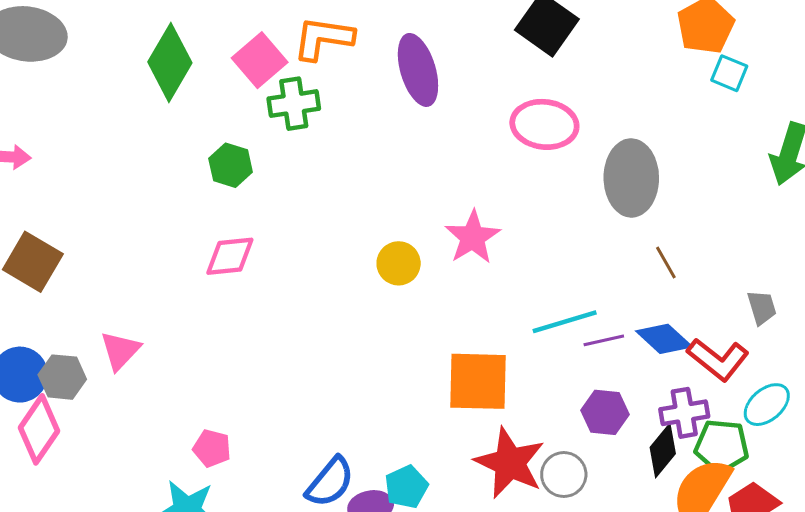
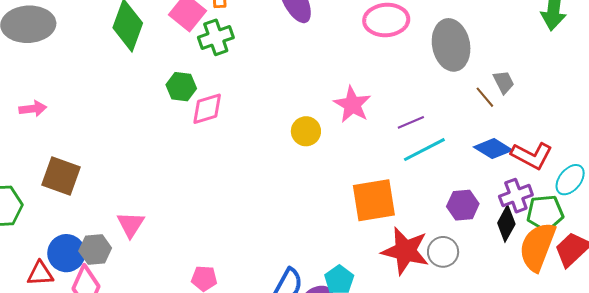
pink diamond: (230, 256) -> (207, 109), moved
gray trapezoid: (762, 307) -> (504, 82), moved
purple line: (604, 340) -> (411, 122), moved

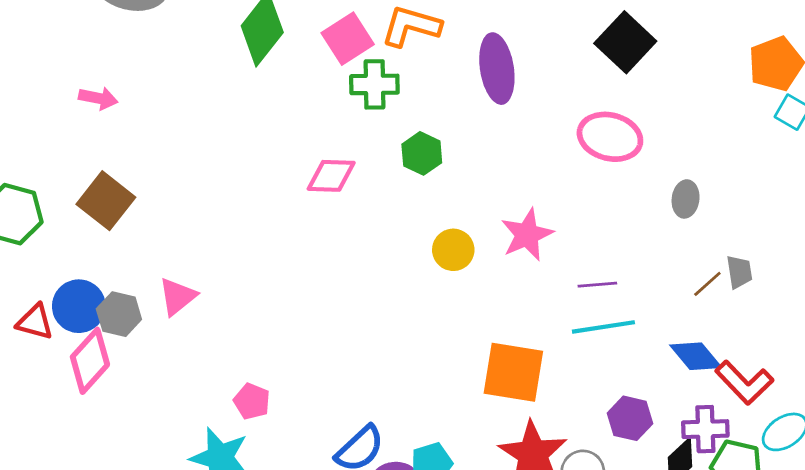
gray ellipse: (451, 45) -> (686, 199), size x0.5
green hexagon: (181, 87) -> (422, 153), moved
brown line: (485, 97) -> (707, 284), turned 70

